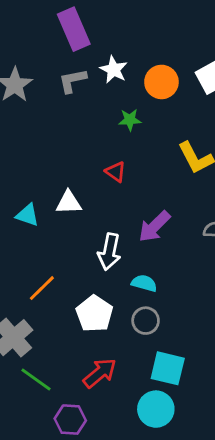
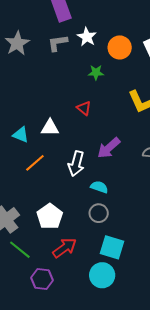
orange line: (42, 288) -> (35, 163), moved
white pentagon: (94, 314) -> (50, 216), moved

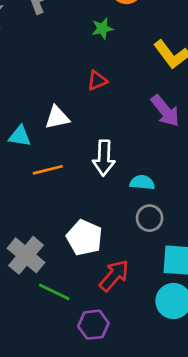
red triangle: (84, 108) -> (97, 81), turned -49
purple arrow: (109, 148) -> (165, 111), moved, turned -75
orange line: (35, 163) -> (48, 170), turned 40

